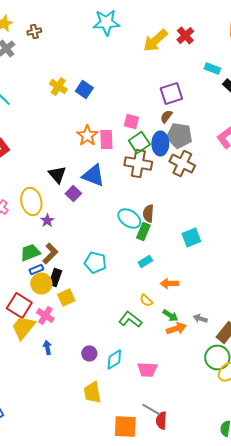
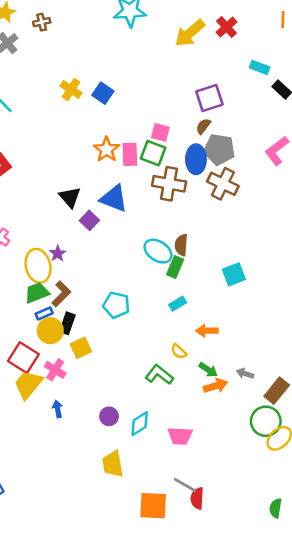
green square: (139, 142) -> (153, 153), moved, turned -35
yellow ellipse: (31, 202) -> (38, 266), moved

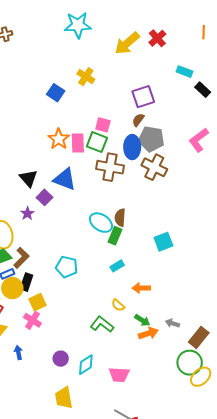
yellow cross: (71, 89) -> (86, 77), moved
purple star: (58, 254) -> (27, 214), moved
pink cross: (55, 370) -> (32, 320), moved

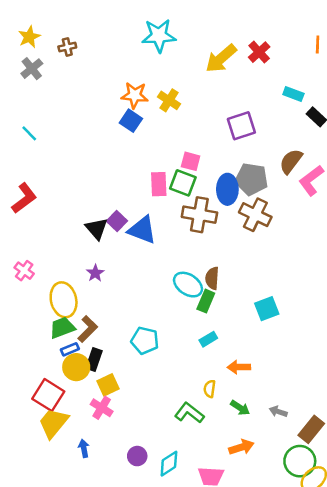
brown semicircle: (138, 120) -> (291, 161), moved, size x1.5
orange star: (59, 139) -> (135, 95), moved, turned -30
purple square: (45, 197) -> (117, 221), moved
yellow semicircle: (118, 305) -> (210, 389), turned 56
orange arrow: (148, 333) -> (241, 447), moved

